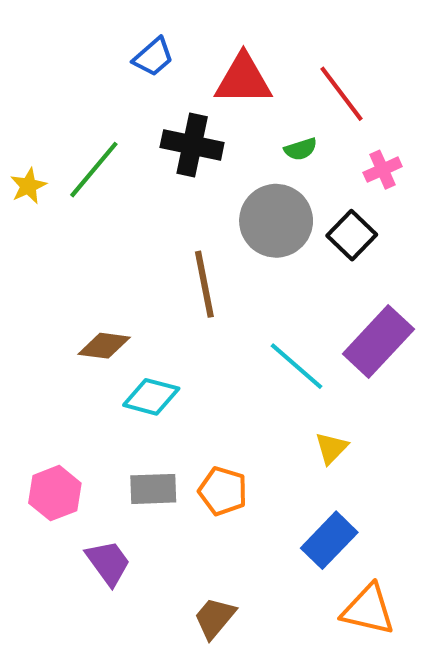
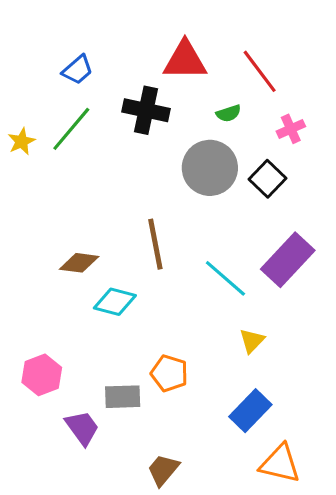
blue trapezoid: (153, 57) -> (78, 70), moved
brown line: (204, 284) -> (155, 244), moved
gray rectangle: (153, 489) -> (123, 397), moved

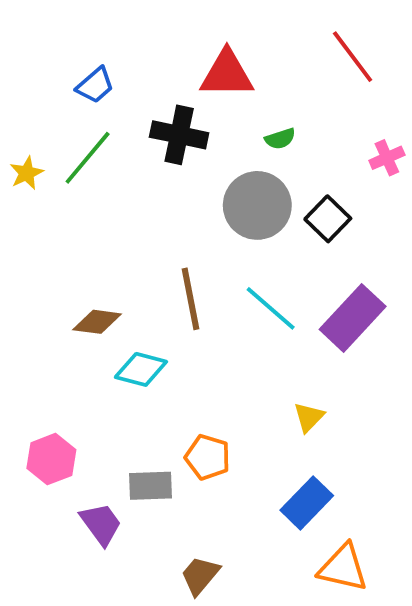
red line: (260, 71) -> (353, 57), moved
pink cross: (291, 129) -> (387, 158), moved
cyan line: (225, 278) -> (271, 308), moved

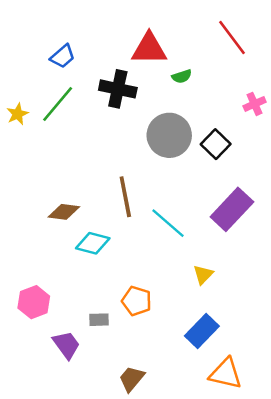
green semicircle: (280, 139) -> (182, 76), moved
cyan line: (271, 308) -> (168, 223), moved
gray rectangle: (150, 486) -> (99, 320), size x0.7

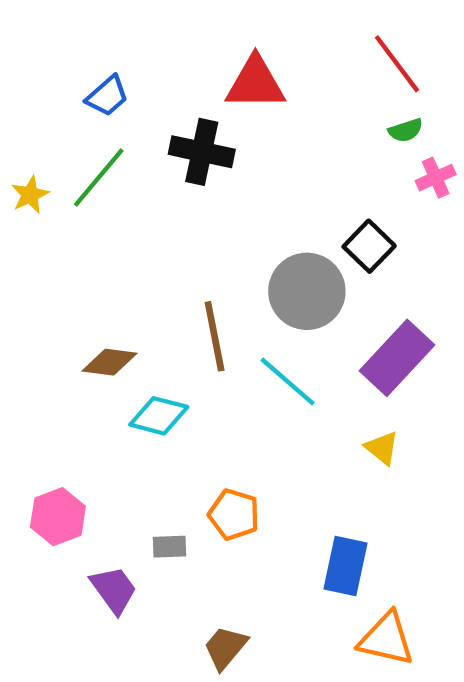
green semicircle: (182, 76) -> (406, 130), moved
gray circle: (169, 135) -> (307, 291), moved
yellow triangle: (203, 275) -> (382, 448), moved, turned -35
blue rectangle: (202, 331) -> (346, 566), turned -32

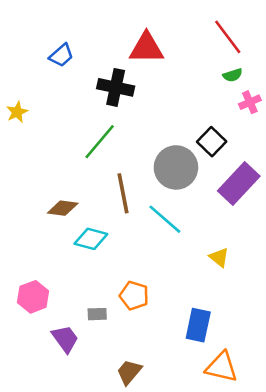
green line: (99, 178) -> (100, 142), moved
purple rectangle: (397, 358) -> (239, 183), moved

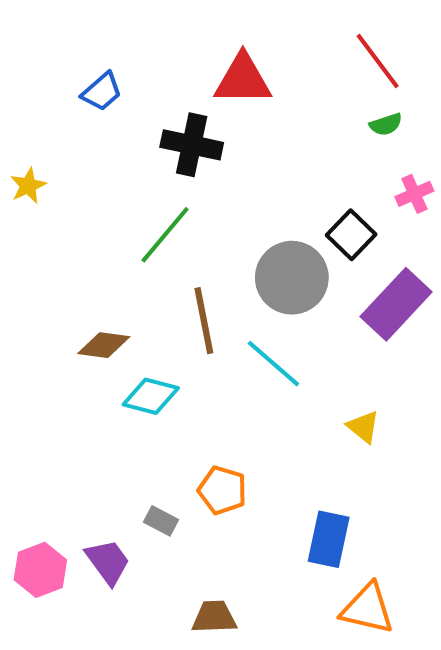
pink cross: (250, 102) -> (414, 194), moved
pink hexagon: (33, 297) -> (40, 570), moved
gray rectangle: (97, 314) -> (161, 521), turned 30
brown trapezoid: (129, 372) -> (214, 617), turned 48

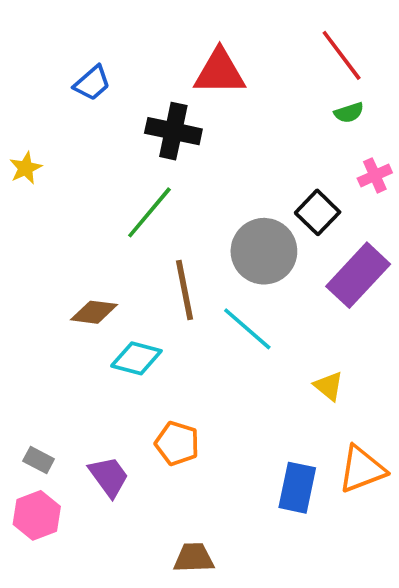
orange pentagon: (222, 490) -> (177, 443), moved
gray rectangle: (161, 521) -> (39, 460), moved
purple trapezoid: (108, 562) -> (109, 477), moved
orange triangle: (367, 609) -> (362, 469), moved, turned -34

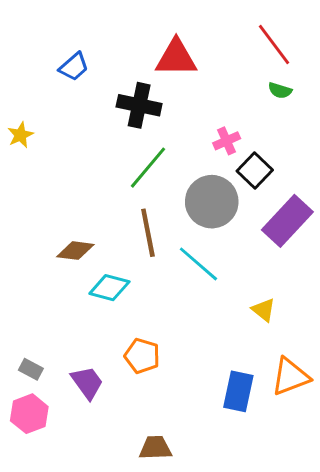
green semicircle: (349, 113) -> (280, 90), turned 35
pink cross: (375, 175) -> (227, 141), moved
green line: (149, 212) -> (148, 168), moved

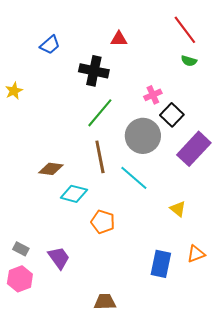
red triangle: (176, 58) -> (119, 39), size x0.6
orange pentagon: (142, 356) -> (103, 222), moved
orange triangle: (290, 377) -> (196, 254), size x0.7

